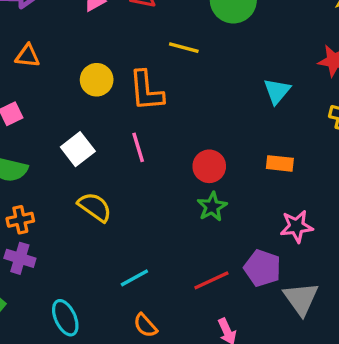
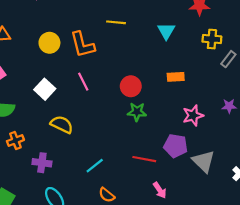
yellow line: (184, 48) -> (116, 22), moved
green star: (212, 207) -> (137, 112), turned -30
purple cross: (20, 258) -> (42, 163), moved
red line: (211, 280) -> (144, 159), turned 45

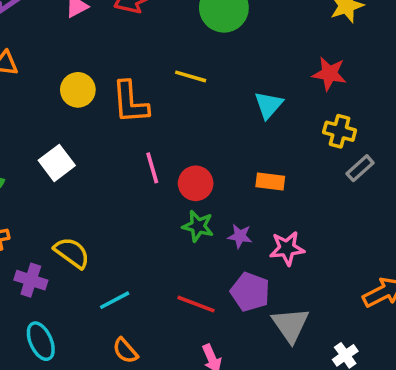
pink line: (83, 82) -> (152, 168), moved
purple star: (229, 106) -> (240, 236), moved
yellow semicircle: (62, 124) -> (72, 253), moved

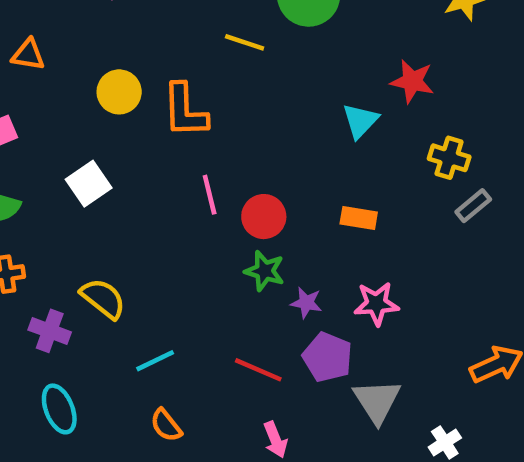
red star: (329, 74) -> (412, 81), moved
yellow line: (191, 76) -> (245, 42), moved
purple star: (240, 236) -> (306, 303), moved

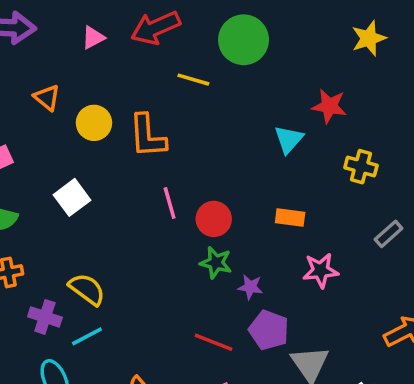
orange triangle: (28, 55) -> (47, 98), moved, turned 32
gray rectangle: (473, 206) -> (389, 234), moved
pink star: (376, 304) -> (321, 271), moved
cyan line: (155, 361) -> (87, 336), moved

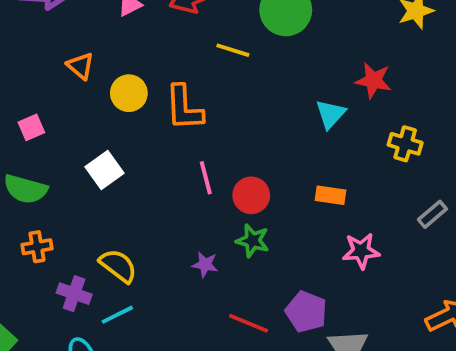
purple star: (250, 287) -> (205, 264), moved

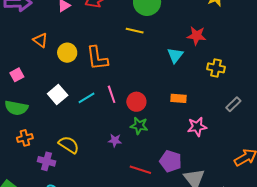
yellow line: (233, 50) -> (135, 31), moved
cyan line: (117, 315) -> (86, 98), moved

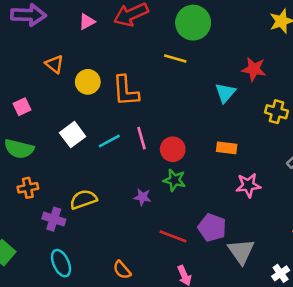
yellow semicircle: (69, 145) -> (83, 199), turned -55

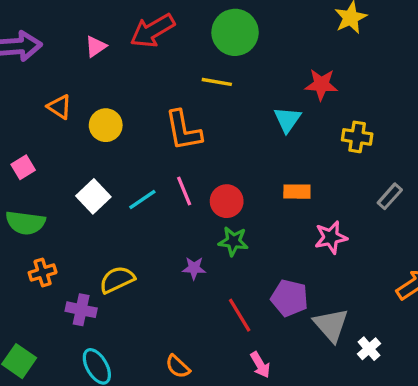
orange L-shape: (126, 91) -> (183, 130), moved
red line: (173, 236) -> (240, 315), turned 44
white cross: (281, 273) -> (369, 349), moved

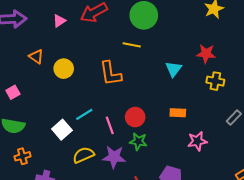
red star: (321, 84) -> (206, 54), moved
pink line: (184, 191) -> (110, 125), moved
white square: (93, 196) -> (62, 130), moved
purple star: (194, 268) -> (114, 157), size x1.6
yellow semicircle: (117, 280) -> (83, 155), moved

